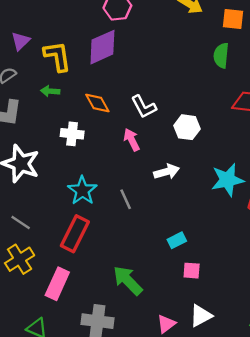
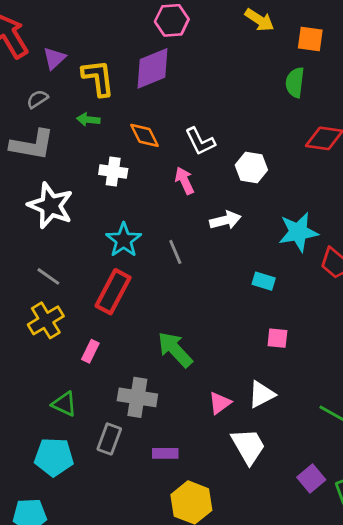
cyan rectangle: (177, 240) -> (264, 281), moved, turned 42
pink square: (192, 271) -> (277, 338), moved
pink rectangle: (57, 284) -> (90, 351), size x0.6

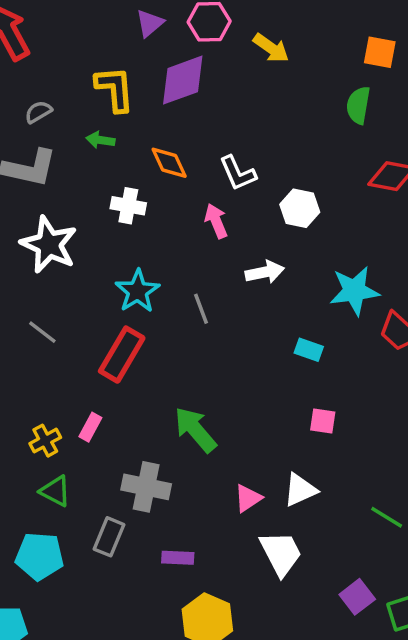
yellow arrow: (259, 20) -> (271, 48), moved
purple triangle: (54, 58) -> (150, 23), moved
yellow cross: (46, 320) -> (45, 441), moved, size x0.7

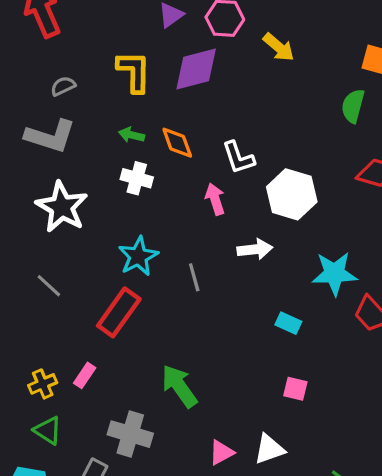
green arrow: (100, 140) -> (132, 135), moved
white hexagon: (300, 208) -> (292, 194), size x1.4

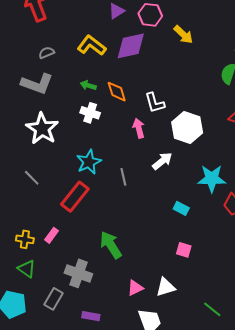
yellow L-shape: (134, 71) -> (92, 46), turned -56
white arrow: (255, 249) -> (162, 161), turned -35
yellow cross: (43, 384) -> (25, 239), turned 30

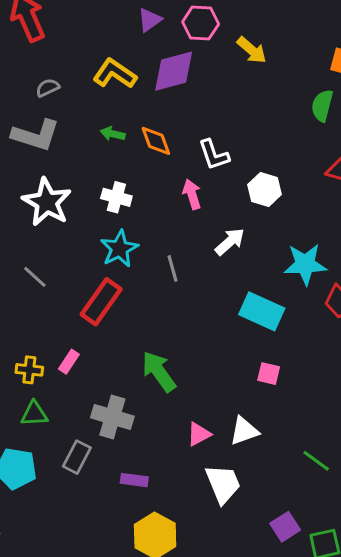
white cross: (90, 113) -> (116, 197), moved
white hexagon: (187, 128) -> (265, 189), size x0.7
cyan rectangle: (181, 208) -> (262, 311), size x1.8
green triangle: (27, 269) -> (34, 414), turned -36

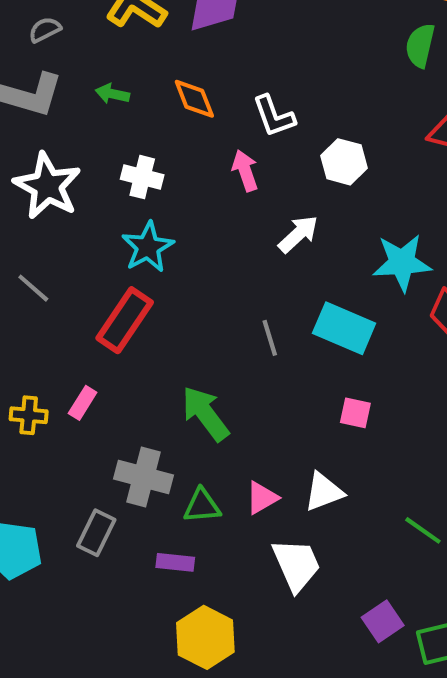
green arrow: (113, 134) -> (112, 94), moved
gray line: (172, 268) -> (270, 338), moved
green triangle: (34, 414) -> (202, 506), moved

